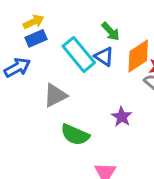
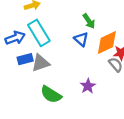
blue rectangle: (36, 38) -> (25, 59), moved
cyan rectangle: (79, 54) -> (39, 33), moved

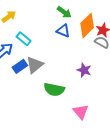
cyan rectangle: (39, 33) -> (24, 39), size x0.6

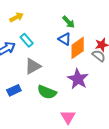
orange diamond: (87, 25) -> (78, 48), moved
blue rectangle: (20, 66) -> (14, 90), moved
purple star: (84, 70) -> (78, 79), size x1.5

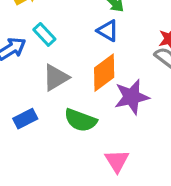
orange diamond: (78, 48) -> (104, 73), moved
purple star: (78, 79) -> (132, 97), turned 30

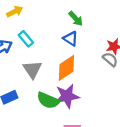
gray triangle: (56, 78) -> (32, 70), turned -36
purple star: (132, 97) -> (67, 96), moved

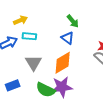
yellow arrow: (15, 12) -> (20, 20), moved
cyan rectangle: (26, 39) -> (29, 36), turned -48

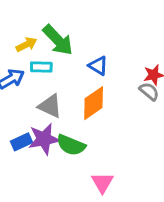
green arrow: (73, 21) -> (58, 40), moved, size x1.6
gray triangle: (33, 63) -> (50, 106), turned -30
purple star: (62, 87) -> (44, 139), moved

